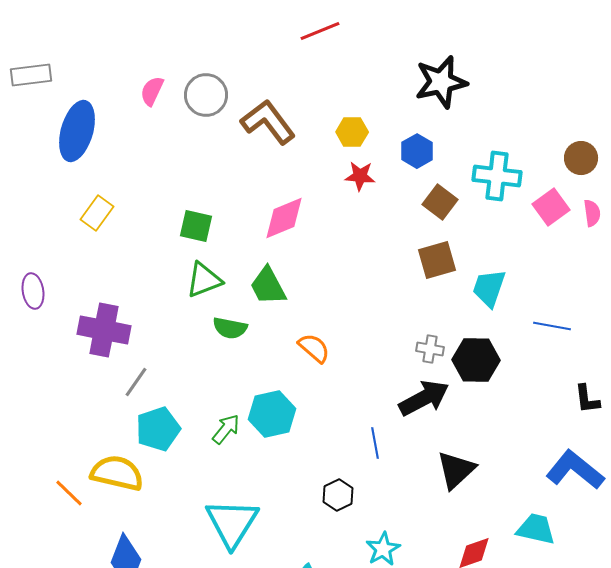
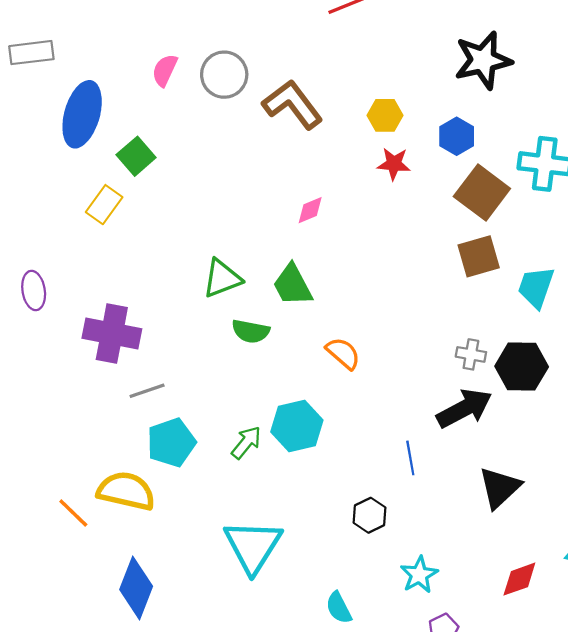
brown square: (440, 202) -> (482, 192), size x1.4
pink diamond: (284, 218) -> (310, 210), size x0.6
green square: (196, 226) -> (136, 156), moved, turned 36
gray line: (136, 382) -> (147, 391), turned 36

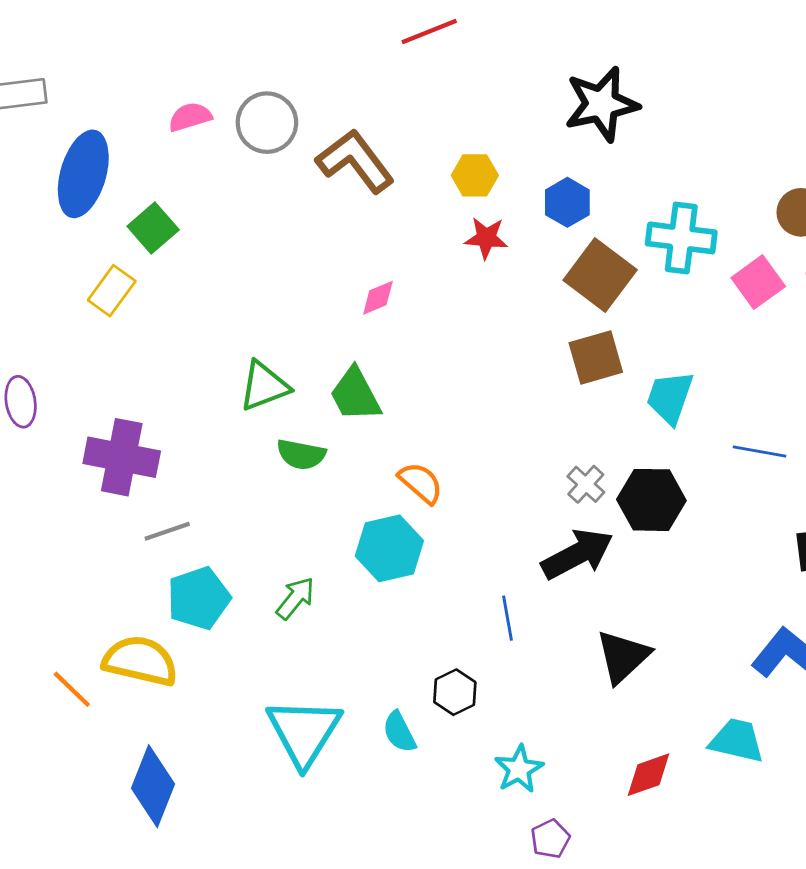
pink semicircle: (165, 70) -> (190, 117), turned 48
gray cross: (471, 354) -> (586, 484), turned 32
cyan hexagon: (297, 426) -> (389, 548), moved
cyan semicircle: (339, 608) -> (399, 732), moved

